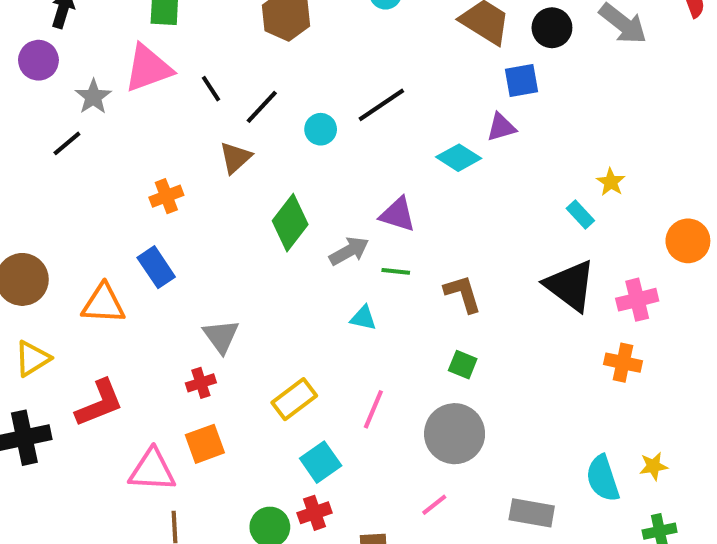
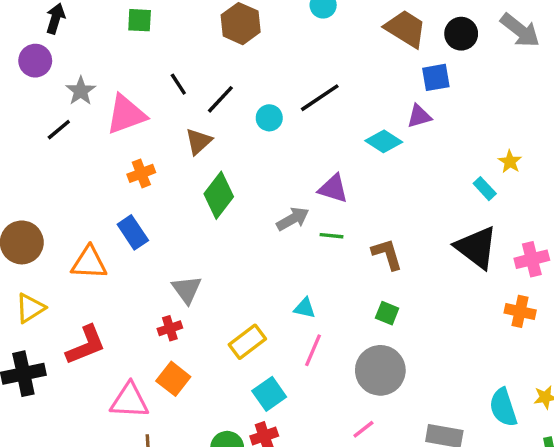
pink triangle: (148, 68) -> (126, 114), moved
green diamond: (290, 223) -> (219, 195), moved
cyan triangle: (363, 318) -> (305, 308), moved
orange square: (205, 444) -> (173, 379), turned -32

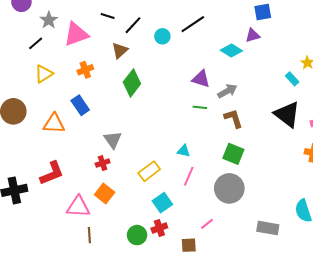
black line: (178, 84) -> (108, 16), turned -40
gray arrow: (293, 219) -> (227, 91), moved
yellow triangle: (30, 308) -> (44, 74), moved
green square: (387, 313) -> (233, 154), size x1.5
pink line: (363, 429) -> (207, 224), moved

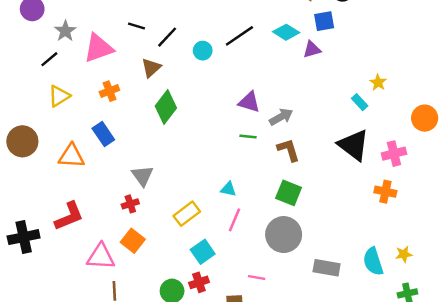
cyan diamond: (231, 51) -> (286, 32), moved
pink line: (207, 224) -> (257, 277), turned 48
gray rectangle: (268, 228) -> (327, 268), moved

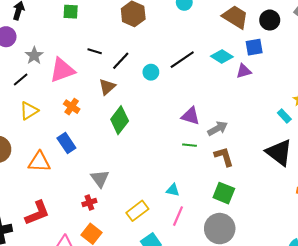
orange cross: (109, 91) -> (72, 107), turned -35

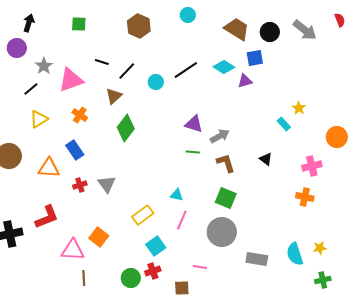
black triangle: (279, 152) -> (266, 159), moved, size x0.5
red cross: (89, 202) -> (80, 185), moved

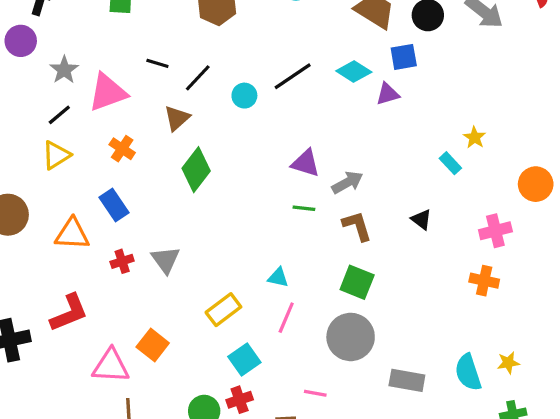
black line: (31, 89) -> (59, 115), moved

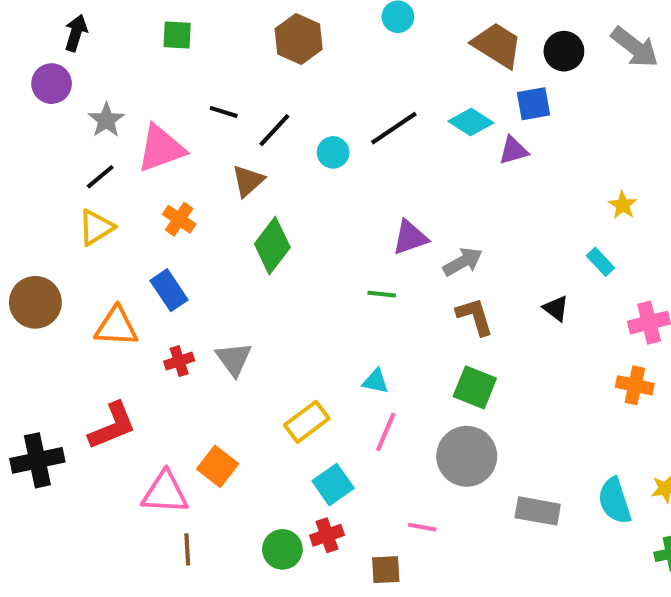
purple triangle: (306, 163) -> (410, 237), turned -36
cyan rectangle: (450, 163) -> (600, 262), moved
green line: (304, 208) -> (382, 294), moved

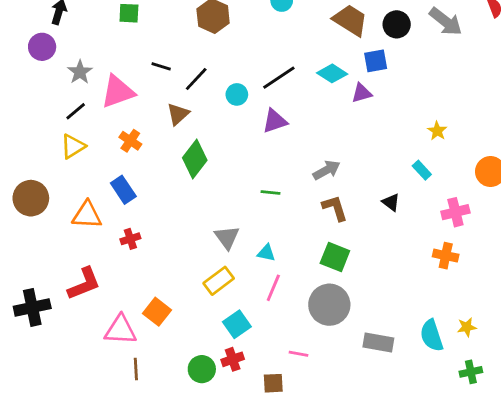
purple triangle: (410, 237) -> (275, 121), moved
gray triangle: (234, 359) -> (227, 237), moved

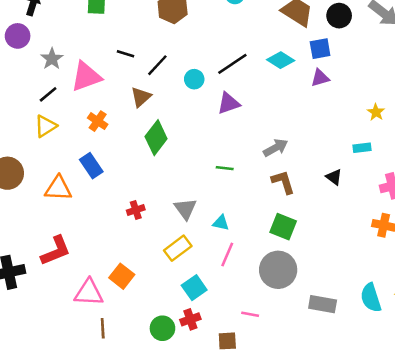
purple triangle: (362, 93) -> (320, 78), moved
cyan rectangle: (422, 170) -> (362, 148), turned -54
red cross: (130, 239) -> (136, 210), moved

